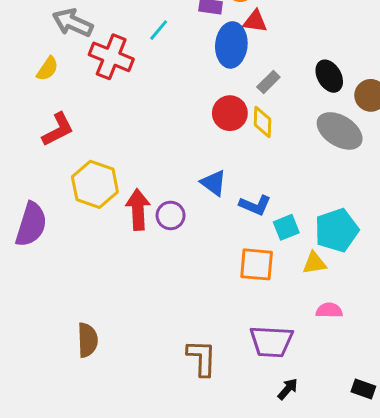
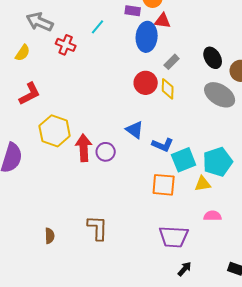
red cross: (111, 57) -> (66, 45), size x0.7
cyan square: (286, 227) -> (184, 160), size x1.4
brown semicircle: (87, 340) -> (50, 236), size x0.7
brown L-shape: (202, 358) -> (98, 228), moved

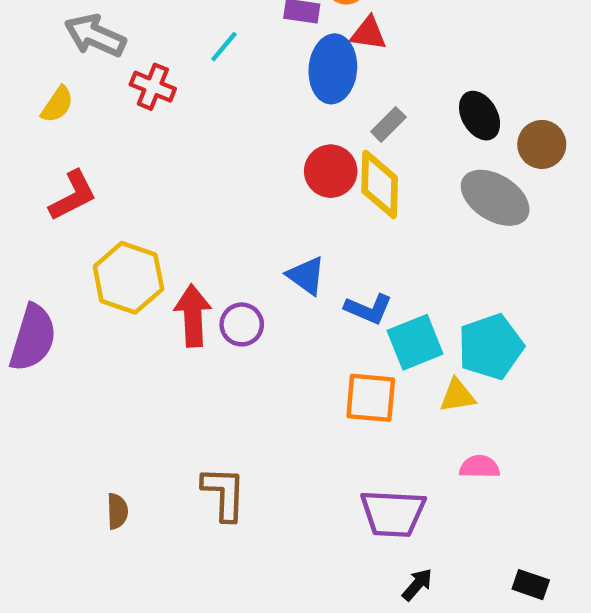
yellow diamond: (168, 89) -> (380, 184), size x1.4

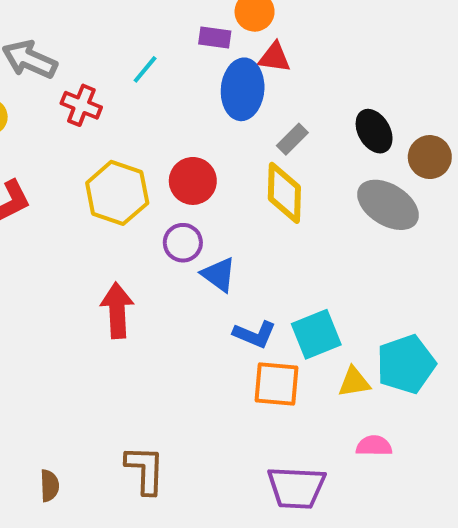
red circle: (331, 171) -> (193, 181), moved
yellow hexagon: (128, 278) -> (117, 193), moved
blue L-shape: (368, 309) -> (255, 334), moved
purple circle: (242, 324) -> (183, 243), moved
cyan pentagon: (491, 347) -> (406, 364), moved

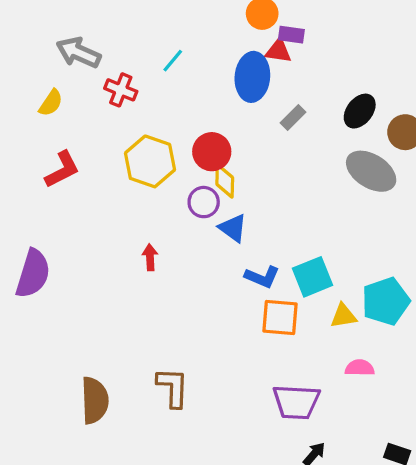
purple rectangle: (215, 38) -> (291, 35), moved
black ellipse: (374, 131) -> (360, 111), turned 68
yellow diamond: (284, 193) -> (225, 181), moved, size x0.7
red arrow: (117, 310) -> (150, 257), size x0.6
brown semicircle: (49, 486) -> (95, 400), size x1.8

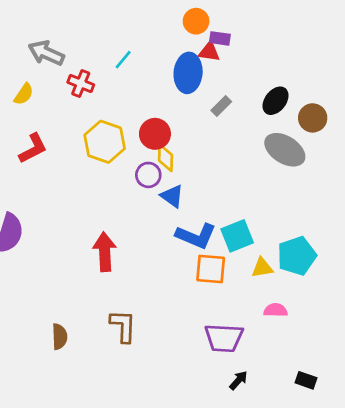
red arrow: (150, 257) -> (105, 252), moved, size x1.8
blue L-shape: (262, 277) -> (196, 236), size x1.4
brown semicircle: (95, 400) -> (60, 337), size x0.7

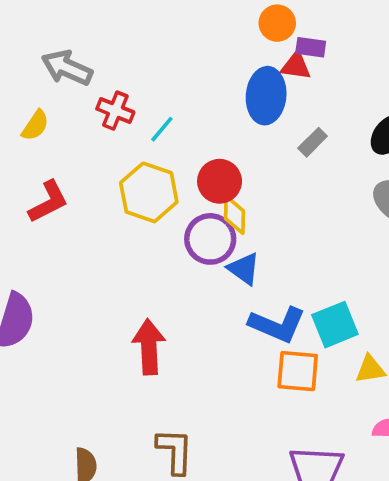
cyan line: (123, 60) -> (162, 129), moved
purple circle: (148, 175) -> (210, 239), size x1.4

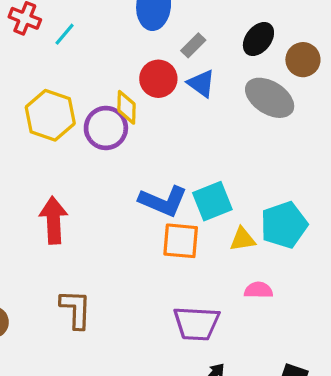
red circle: (220, 181) -> (158, 79), moved
yellow hexagon: (149, 192) -> (50, 115), moved
blue triangle: (244, 269) -> (201, 83), moved

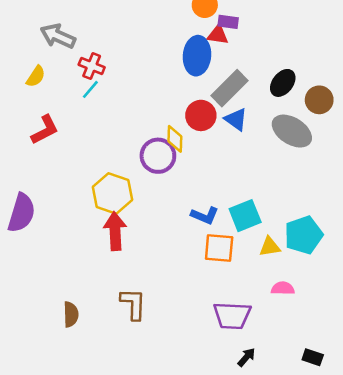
cyan line: (65, 34) -> (90, 89), moved
gray rectangle: (193, 45) -> (229, 88), size x1.8
yellow hexagon: (50, 115) -> (112, 193), moved
blue L-shape: (163, 201) -> (205, 216), size x0.7

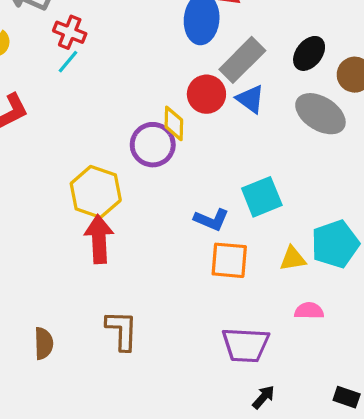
cyan square: (245, 216) -> (262, 197), moved

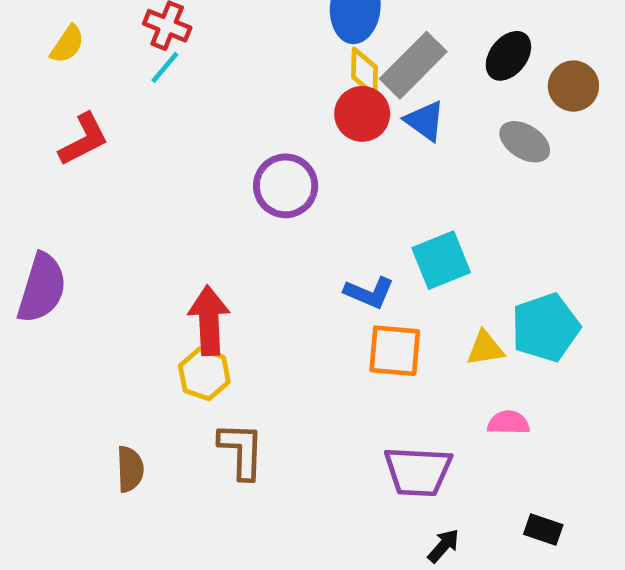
gray ellipse: (320, 114) -> (525, 142), size x0.7
yellow diamond: (174, 123) -> (365, 72), moved
yellow hexagon: (96, 192) -> (204, 374), moved, size x0.7
black rectangle: (347, 397) -> (543, 529), moved

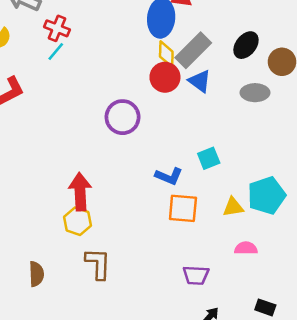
gray ellipse: (525, 142) -> (255, 93), turned -32
cyan square: (441, 260) -> (209, 158), size x0.7
purple trapezoid: (418, 471) -> (196, 275), size x0.7

